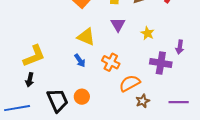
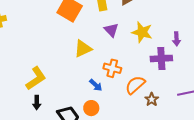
yellow star: (147, 33) -> (142, 32), size x1.5
yellow triangle: (86, 37) -> (83, 49), turned -36
blue arrow: (80, 60) -> (96, 85), moved

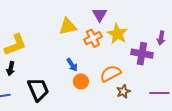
yellow star: (142, 32) -> (117, 34), moved
orange cross: (112, 68) -> (93, 38), moved, turned 36
orange circle: (91, 108) -> (81, 81), moved

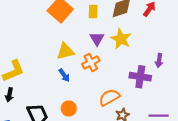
yellow star: (117, 34) -> (121, 39), moved
blue arrow: (72, 65) -> (64, 75), moved
orange circle: (81, 81) -> (69, 109), moved

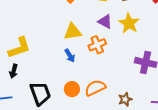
purple triangle: (97, 39) -> (105, 21), turned -35
orange semicircle: (109, 97) -> (95, 88), moved

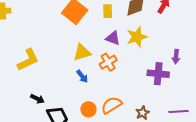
yellow star: (129, 23) -> (137, 37), turned 30
yellow L-shape: (19, 48) -> (28, 60), moved
black arrow: (14, 71) -> (37, 99), moved, turned -72

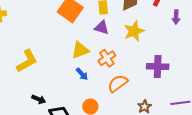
purple triangle: (113, 38) -> (102, 27), moved
purple arrow: (176, 57) -> (176, 17), moved
orange semicircle: (111, 105) -> (118, 83), moved

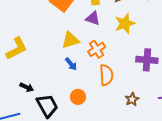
orange semicircle: (118, 83) -> (106, 75), turned 120

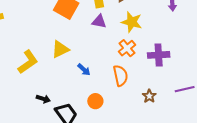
yellow star: (125, 24) -> (132, 22), turned -30
yellow triangle: (70, 40) -> (60, 49), moved
orange cross: (97, 49) -> (127, 48), moved

